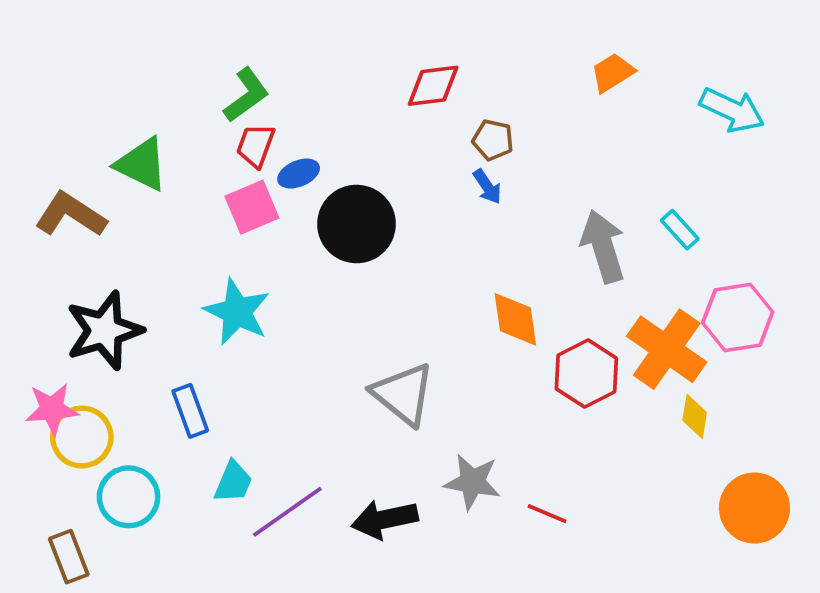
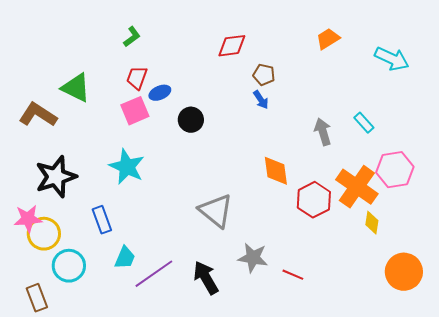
green L-shape: (246, 95) -> (132, 37), moved, size x0.7
black circle: (357, 224) -> (191, 120), size x0.6
gray arrow: (603, 246) -> (323, 132), size x0.7
black arrow: (385, 519) -> (206, 278), turned 72

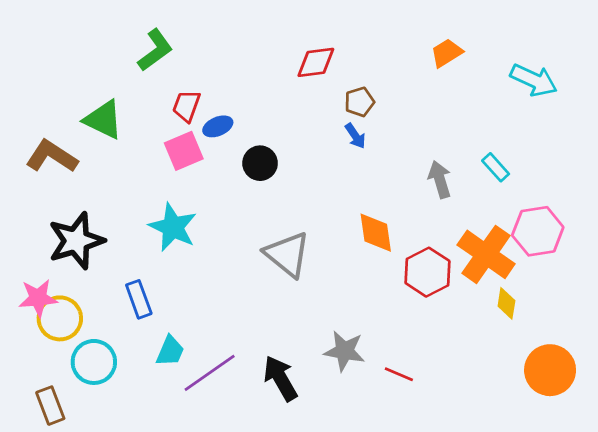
green L-shape: (132, 37) -> (155, 50), moved, size x1.5
brown pentagon: (264, 75) -> (359, 102), turned -30
gray triangle: (216, 211) -> (287, 254), moved

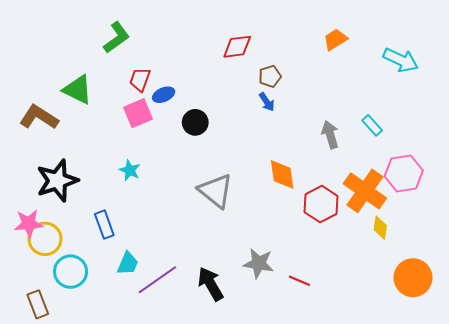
cyan star: (173, 227) -> (130, 170), size x0.6

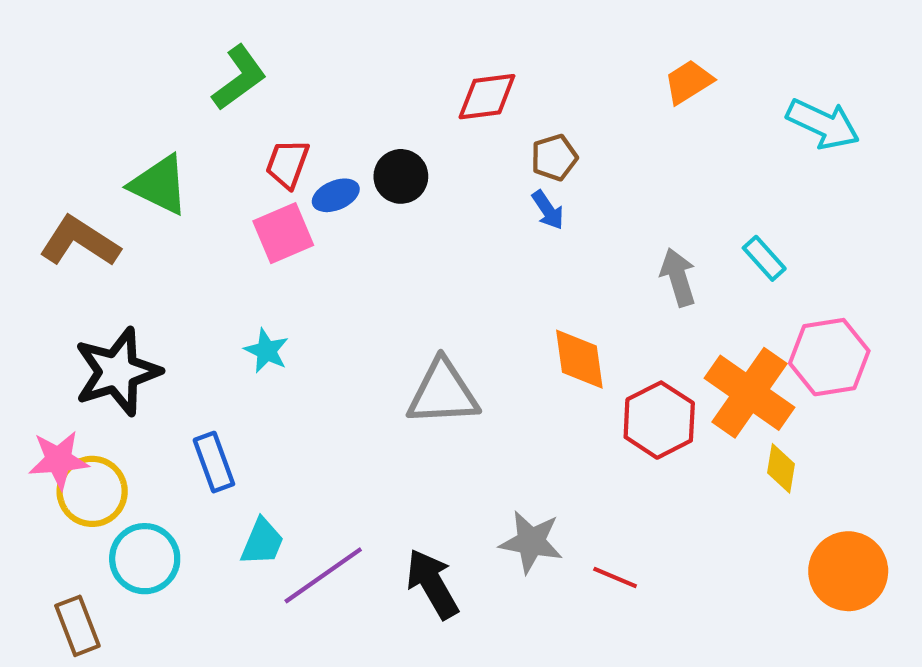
black circle: (195, 122) -> (401, 176), moved
gray triangle: (216, 191) -> (443, 393), turned -42

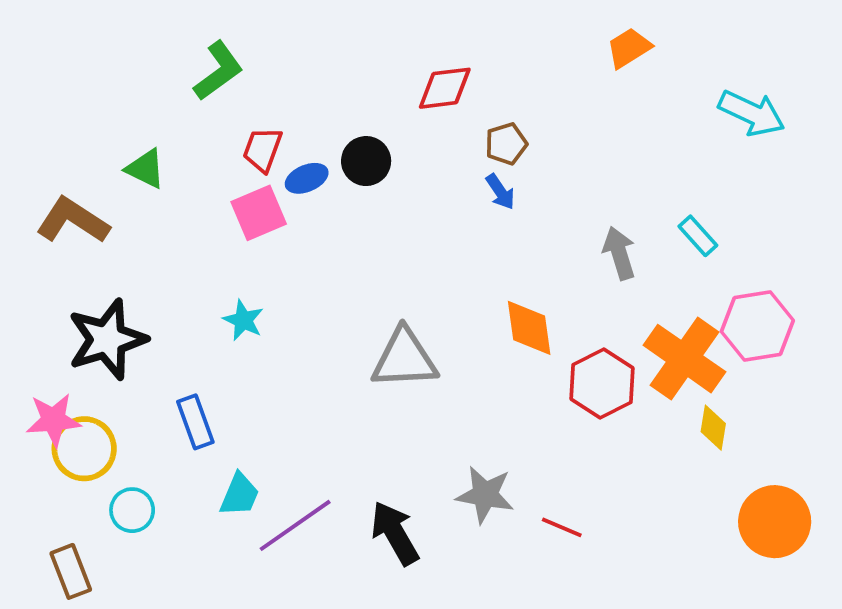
orange trapezoid: (689, 82) -> (629, 48), moved
green triangle: (159, 185) -> (146, 169), size x0.7
cyan circle: (145, 559) -> (132, 510), size x0.7

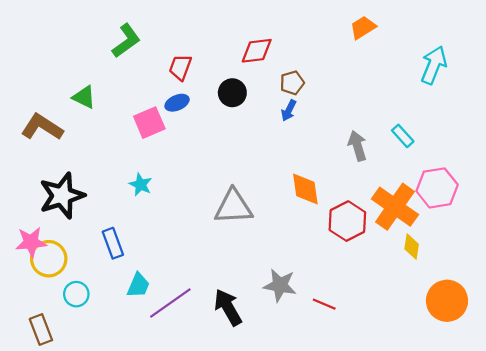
cyan arrow: (752, 113) -> (434, 65), turned -93
red trapezoid: (263, 150) -> (180, 67), moved
black circle: (366, 161) -> (232, 93), moved
blue arrow: (500, 192) -> (289, 110), turned 60

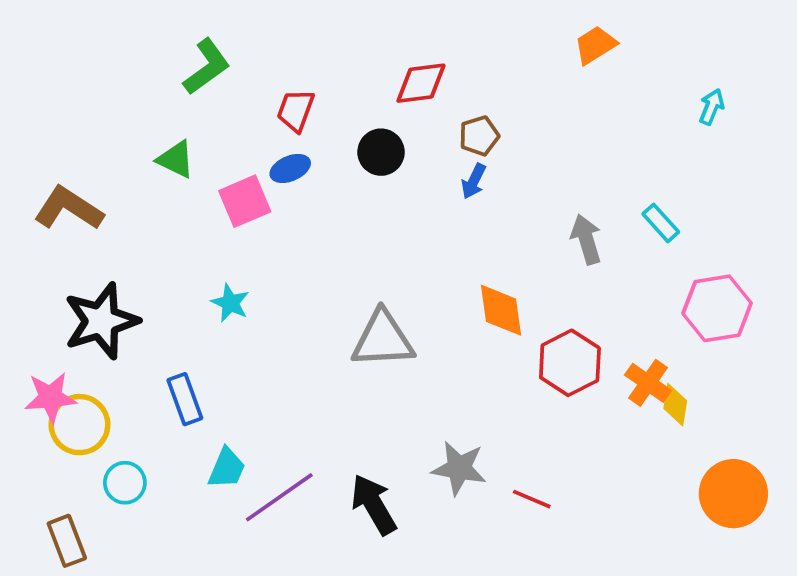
cyan arrow: (434, 65) -> (712, 107), size x0.6
green triangle: (84, 97) -> (176, 159), moved
orange cross: (395, 207) -> (648, 383), moved, size x0.6

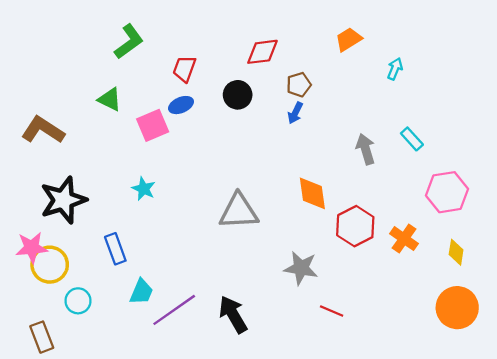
orange trapezoid: (595, 45) -> (349, 39), moved
cyan arrow: (712, 107) -> (395, 69), moved
yellow diamond: (675, 405) -> (456, 252), moved
gray star: (459, 468) -> (301, 268), moved

